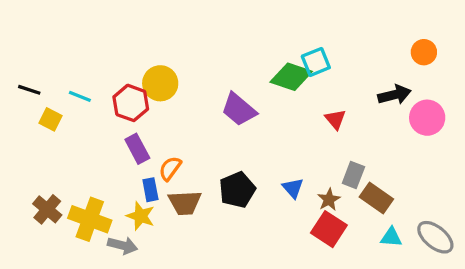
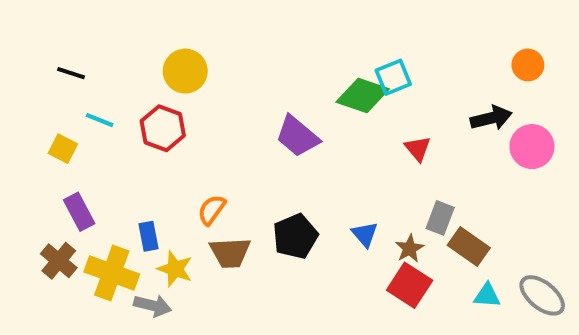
yellow circle: (160, 83) -> (185, 71), moved
black line: (29, 90) -> (71, 73), moved
purple rectangle: (137, 149) -> (79, 212), moved
blue rectangle: (150, 190) -> (149, 236), moved

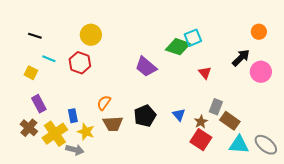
black arrow: (491, 118) -> (241, 58), turned -30
yellow cross: (112, 273) -> (55, 134), turned 35
cyan triangle: (487, 295) -> (239, 145), size x1.5

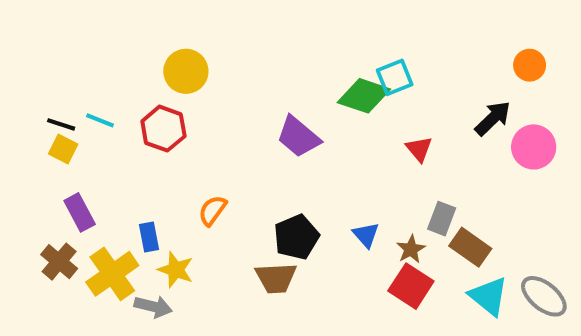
black line: (35, 36) -> (61, 124), moved
brown trapezoid: (113, 124) -> (276, 278), moved
cyan triangle: (239, 145) -> (489, 296), turned 35

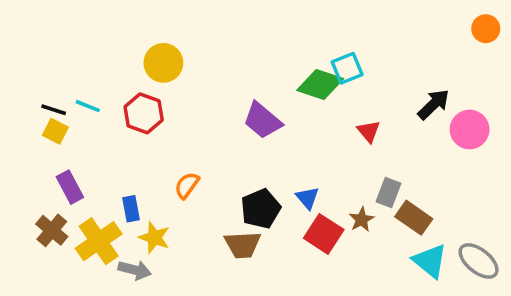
orange circle: (530, 65) -> (486, 29), moved
blue triangle: (366, 235) -> (307, 198), moved
red square: (411, 286) -> (324, 234), moved

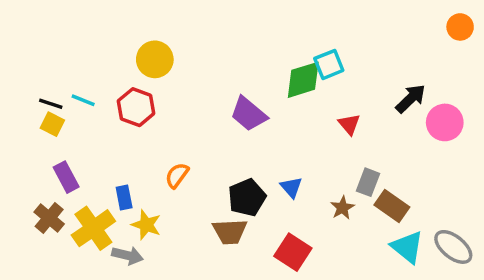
green diamond: (320, 84) -> (303, 80), turned -36
red square: (324, 234) -> (293, 252), moved

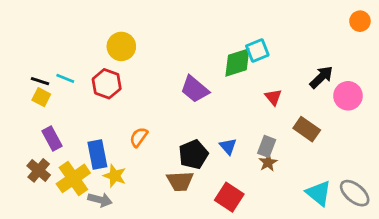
gray rectangle: (368, 182) -> (267, 146), moved
blue rectangle: (124, 198) -> (97, 154), size x1.5
brown rectangle: (392, 206) -> (307, 129), moved

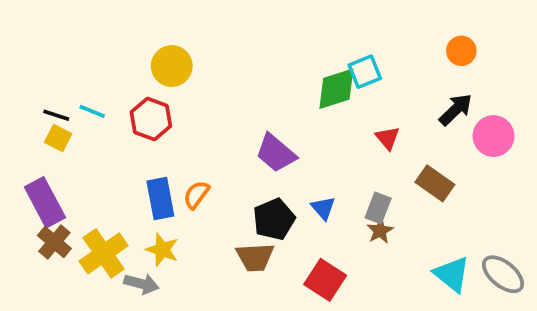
orange circle: (360, 21) -> (461, 51), moved
purple trapezoid: (195, 89) -> (276, 153), moved
purple rectangle: (52, 138) -> (45, 202), moved, size x1.4
blue rectangle: (97, 154) -> (160, 199), moved

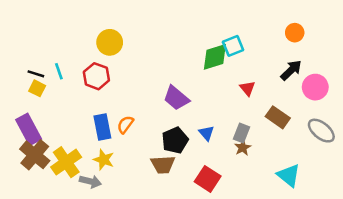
cyan line: (92, 111) -> (59, 71), turned 49
brown cross: (54, 242) -> (35, 155), size x1.4
gray ellipse: (503, 274) -> (321, 131), moved

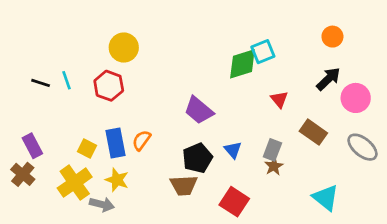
yellow square: (37, 88) -> (87, 148), moved
purple rectangle: (29, 129) -> (32, 146), size x0.7
brown cross: (35, 155) -> (23, 174), moved, size x0.7

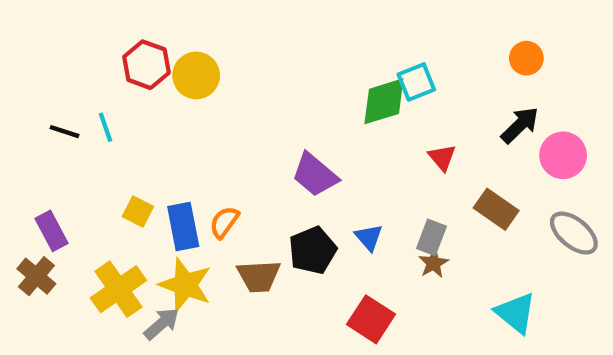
red hexagon: (109, 86) -> (146, 65), moved
yellow square: (87, 148) -> (138, 211), moved
yellow star: (117, 180) -> (185, 285), size x1.4
brown trapezoid: (184, 185) -> (259, 276), moved
gray arrow: (102, 204) -> (162, 324), turned -55

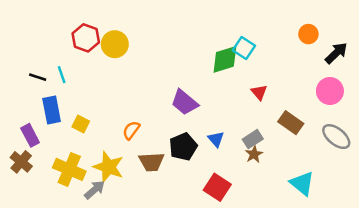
cyan square: (416, 82) -> (244, 48), turned -35
black arrow: (520, 125) -> (336, 53), moved
blue rectangle: (183, 227) -> (52, 110), moved
gray rectangle: (431, 237) -> (253, 139), turned 36
yellow cross: (118, 289) -> (69, 169), turned -32

